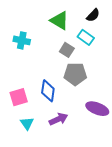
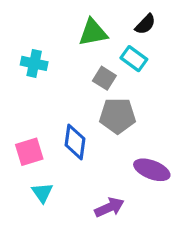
green triangle: (60, 21) -> (93, 32), turned -42
purple arrow: (58, 119) -> (109, 207), moved

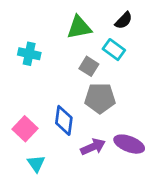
pink square: (29, 152) -> (25, 129), turned -30
purple arrow: (109, 207) -> (93, 147), moved

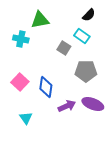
green triangle: (79, 27) -> (40, 20), moved
gray pentagon: (100, 98) -> (86, 71), moved
pink square: (25, 129) -> (20, 82), moved

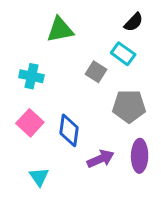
cyan cross: (21, 39) -> (31, 76), moved
purple ellipse: (93, 104) -> (140, 156), turned 70

